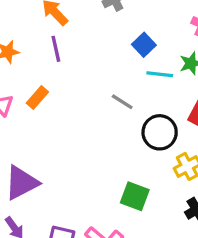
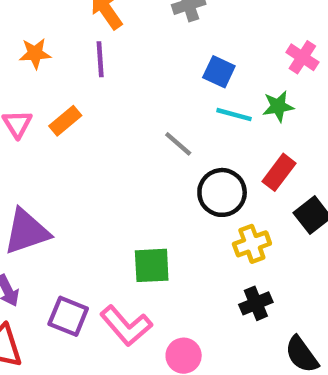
blue square: (144, 45) -> (219, 72), turned -30
green square: (135, 196) -> (152, 265), moved, turned -32

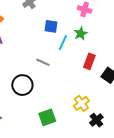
cyan line: (234, 115) -> (63, 43), turned -63
black circle: (222, 192) -> (22, 85), moved
yellow cross: (252, 244) -> (81, 103), moved

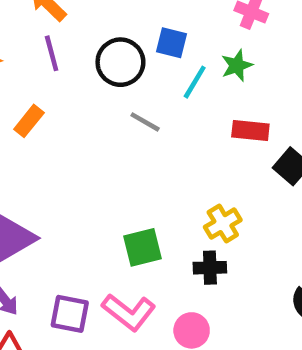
red rectangle: (89, 61) -> (250, 131), turned 70
black circle: (22, 85) -> (120, 62), moved
black cross: (96, 120) -> (210, 268), moved, turned 32

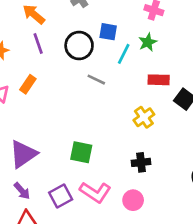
yellow cross: (223, 224) -> (144, 117), moved
green square: (142, 247) -> (81, 152), moved, turned 30
purple square: (70, 314) -> (61, 196), turned -35

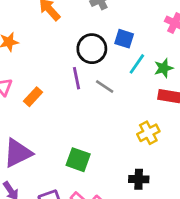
green star: (148, 42) -> (164, 68), moved
purple line: (38, 43) -> (76, 78), moved
orange rectangle: (28, 84) -> (33, 97), moved

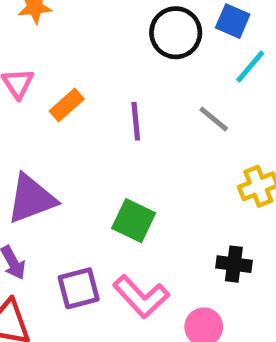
purple line: (76, 78) -> (136, 121), moved
gray line: (105, 87) -> (214, 119), moved

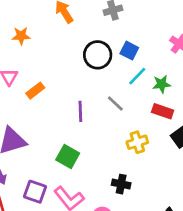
purple line: (136, 121) -> (80, 111), moved
purple square: (79, 288) -> (35, 192), turned 30

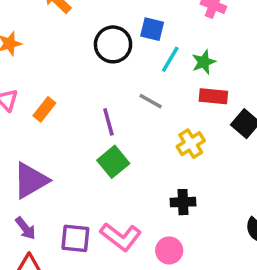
green square: (68, 157) -> (113, 162), moved, turned 35

